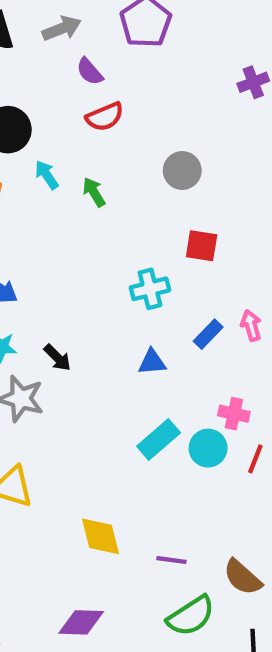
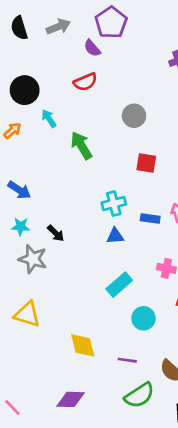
purple semicircle: (90, 72) -> (92, 48), moved
green arrow: (94, 192) -> (81, 145), moved, size x1.5
cyan cross: (150, 289) -> (114, 204), moved
blue rectangle: (208, 334) -> (150, 218), turned 54
cyan circle: (208, 448) -> (143, 318), moved

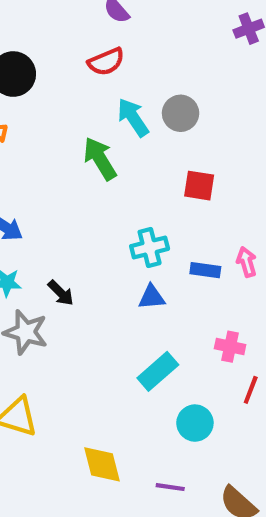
cyan arrow: (49, 118) -> (133, 117), moved, size x1.4

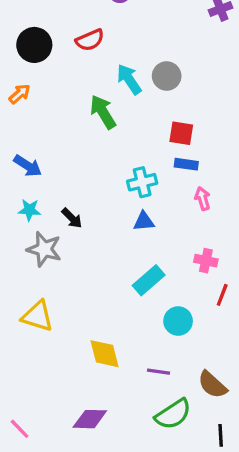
red semicircle: (106, 62) -> (90, 40), moved
pink arrow: (247, 262) -> (203, 199), moved
blue rectangle: (205, 270) -> (186, 164), moved

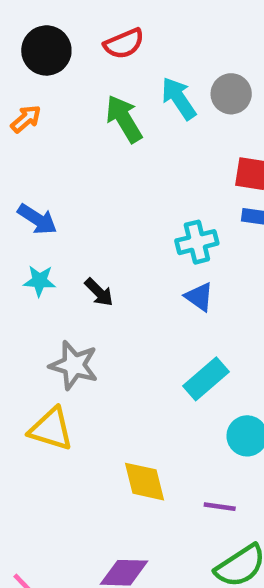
green arrow: (103, 112) -> (124, 119), moved
blue triangle: (144, 221) -> (199, 297), turned 40
gray star: (44, 249) -> (74, 365), moved

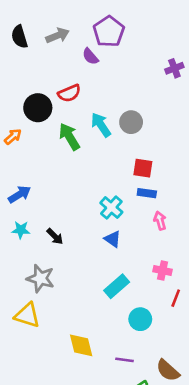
black circle: (46, 50) -> (38, 108), moved
blue arrow: (37, 219) -> (19, 194), turned -65
cyan cross: (197, 242) -> (111, 208), turned -35

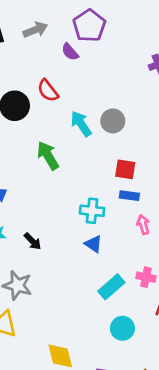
red semicircle: (69, 93) -> (48, 91), turned 75
green arrow: (69, 137) -> (48, 156), moved
cyan cross: (111, 208) -> (92, 211), turned -35
cyan rectangle: (117, 286) -> (111, 287), moved

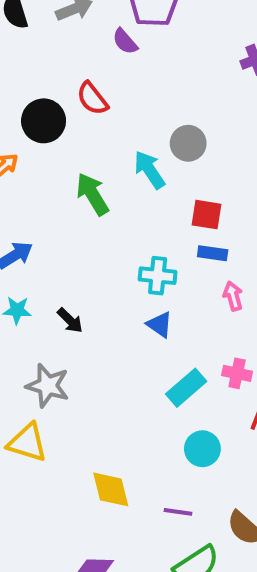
cyan arrow: (81, 124) -> (149, 170), moved

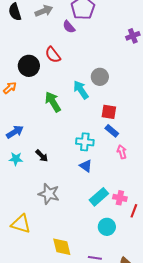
blue rectangle: (213, 253) -> (112, 131), turned 32
black arrow: (70, 320) -> (42, 156), moved
pink cross: (237, 373) -> (120, 198), moved
gray star: (48, 386) -> (49, 194), moved

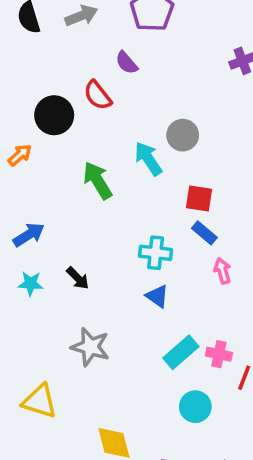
purple semicircle: (69, 27) -> (127, 63), moved

